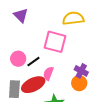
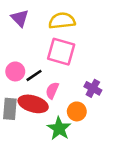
yellow semicircle: (73, 18) -> (62, 21), moved
orange circle: (79, 83) -> (77, 111), moved
red ellipse: (33, 85) -> (33, 104), turned 40

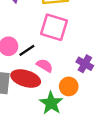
pink semicircle: (52, 91) -> (45, 65), turned 98

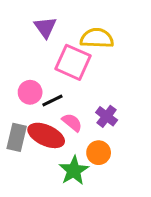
pink square: (54, 27) -> (73, 62), moved
purple cross: (85, 64) -> (107, 116), moved

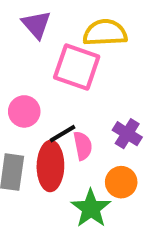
black line: (52, 101) -> (63, 134), moved
pink semicircle: (72, 122) -> (83, 146), turned 45
red ellipse: (46, 135) -> (50, 166), turned 72

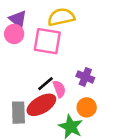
pink circle: (24, 111) -> (14, 34), moved
red ellipse: (50, 166) -> (41, 105), turned 68

